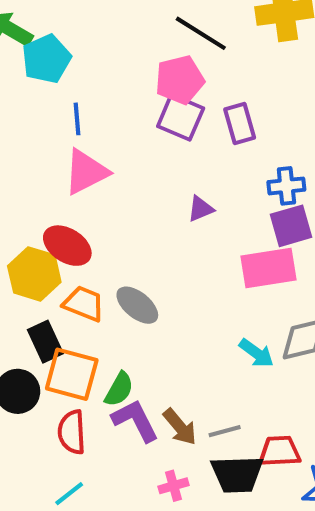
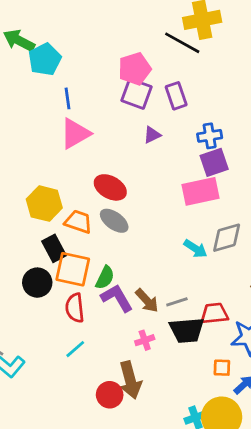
black line: (201, 33) -> (182, 43), moved
purple triangle: (201, 209) -> (152, 135), moved
red ellipse: (67, 246) -> (110, 187), moved

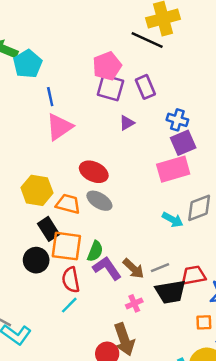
blue cross: (210, 136) -> (177, 120), turned 30
cyan line: (75, 349) -> (69, 305), moved

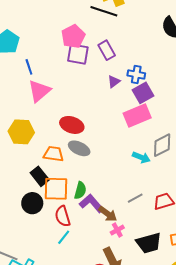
purple triangle: (127, 123) -> (114, 82), moved
yellow hexagon: (37, 190) -> (21, 132), moved
brown arrow: (133, 269) -> (108, 214), moved
black trapezoid: (170, 292) -> (149, 243), moved

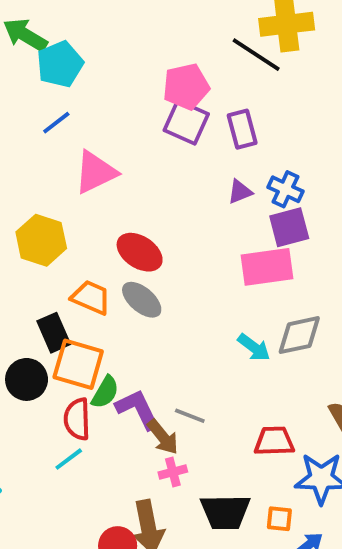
blue line: (29, 67) -> (56, 123), moved, turned 56
green semicircle: (80, 190) -> (105, 392), moved
gray line: (135, 198) -> (190, 416), moved, turned 35

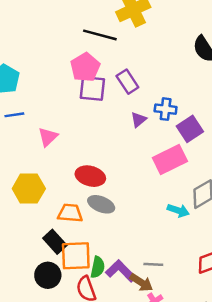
black line: (256, 55) -> (100, 35), moved
blue line: (56, 123) -> (14, 115), turned 48
pink triangle: (95, 172) -> (48, 137), size x0.7
purple square: (289, 227) -> (190, 129), moved

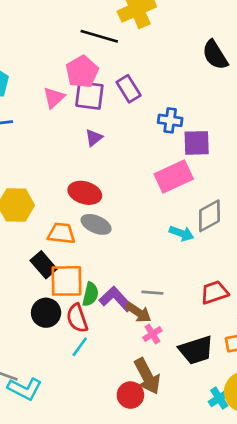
purple triangle: (139, 120) -> (94, 138), moved
purple square: (190, 129) -> (197, 143), turned 30
pink triangle: (48, 137) -> (54, 98), moved
black circle: (48, 275) -> (46, 313), moved

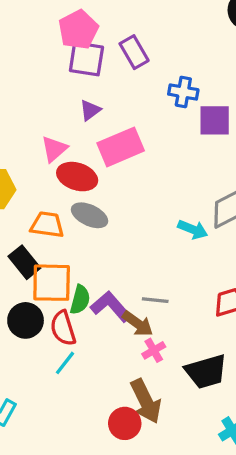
pink triangle: (54, 98) -> (54, 149), moved
pink rectangle: (174, 176) -> (121, 147), moved

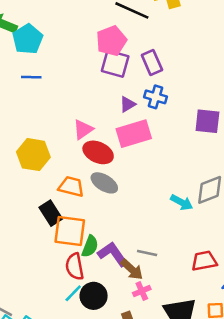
blue cross: (183, 92) -> (156, 97), moved
purple triangle: (90, 110) -> (128, 104), moved
black circle: (26, 320) -> (94, 296), moved

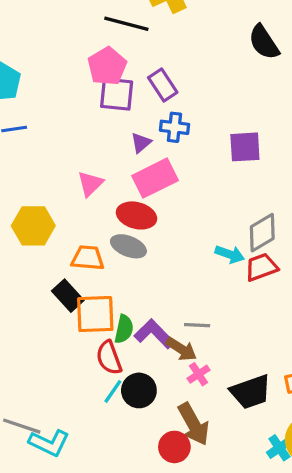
red ellipse: (98, 152) -> (136, 215), moved
red trapezoid: (204, 261) -> (261, 267), moved

